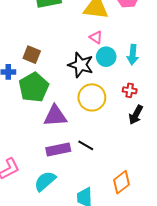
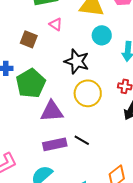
pink triangle: (96, 37) -> (56, 24), moved
brown square: (32, 55) -> (29, 39), moved
cyan circle: (106, 57) -> (102, 35), moved

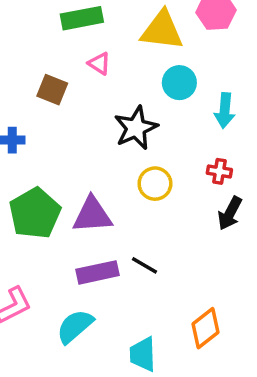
black star: (77, 61) -> (136, 128), turned 30
green pentagon: (31, 83) -> (35, 213), moved
yellow circle: (88, 93) -> (155, 184), size x0.7

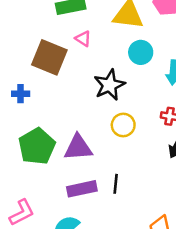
brown square: (52, 90) -> (49, 57), size x1.6
black line: (145, 265) -> (116, 184), turned 66

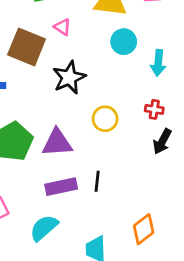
black star: (109, 85) -> (69, 78), moved

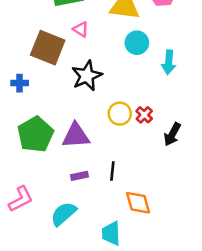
red cross: (154, 109) -> (144, 115), moved, turned 35
purple rectangle: (61, 187) -> (79, 176), size x0.6
orange diamond: (144, 229) -> (138, 203), moved, turned -68

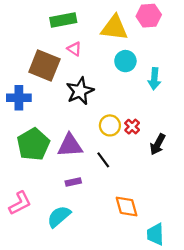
blue cross: (20, 83) -> (19, 98), size x1.5
black line: (112, 171) -> (103, 160), moved, turned -42
cyan trapezoid: (111, 233) -> (155, 234), moved

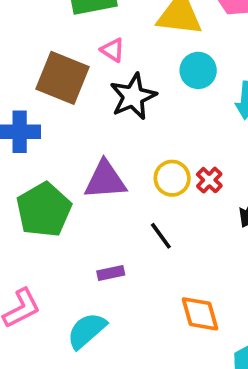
black star: (80, 91) -> (133, 96), moved
purple triangle: (70, 145) -> (105, 180), moved

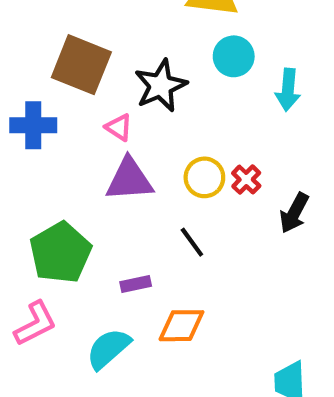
pink triangle: (113, 50) -> (119, 127), moved
green pentagon: (44, 210) -> (60, 253), moved
orange diamond: (200, 314) -> (181, 326), moved, turned -75

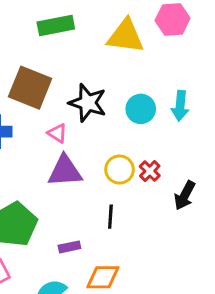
cyan circle: (234, 56) -> (141, 109), moved
black star: (161, 86) -> (88, 103), turned -30
black line: (192, 242) -> (110, 217), turned 40

